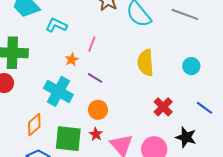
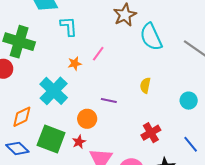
cyan L-shape: (56, 25) -> (69, 26), turned 45
yellow semicircle: (146, 63) -> (145, 85), size x0.6
purple line: (95, 78) -> (109, 101), moved, turned -35

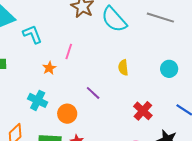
cyan cross: (54, 91) -> (38, 100), size x0.7
purple line: (109, 101) -> (93, 93), turned 49
orange circle: (87, 119) -> (67, 114), moved

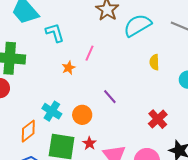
cyan semicircle: (114, 19) -> (137, 25), turned 96
yellow semicircle: (123, 68) -> (154, 62), moved
cyan cross: (38, 100) -> (52, 111), moved

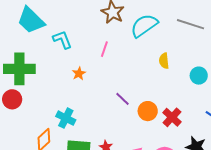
pink line: (89, 53) -> (104, 49), moved
orange circle: (82, 115) -> (148, 111), moved

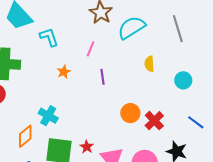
gray line: (191, 24) -> (178, 29), turned 52
purple line: (122, 99) -> (102, 77), moved, turned 35

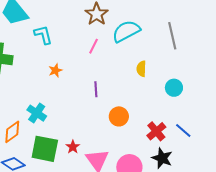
pink line: (90, 49) -> (94, 46), moved
purple line: (102, 77) -> (96, 89), moved
red cross: (154, 121) -> (156, 131), moved

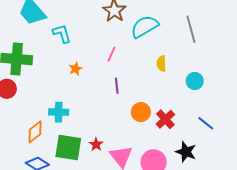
pink line: (94, 46) -> (112, 54), moved
cyan cross: (37, 113) -> (59, 112), turned -30
red cross: (156, 131) -> (165, 119), moved

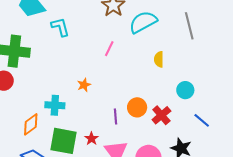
orange star: (75, 69) -> (84, 85), moved
cyan circle: (195, 81) -> (185, 90), moved
purple line: (117, 86) -> (115, 116), moved

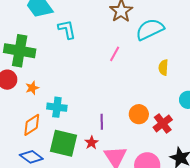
orange star: (84, 85) -> (32, 88), moved
purple line: (115, 116) -> (102, 122), moved

